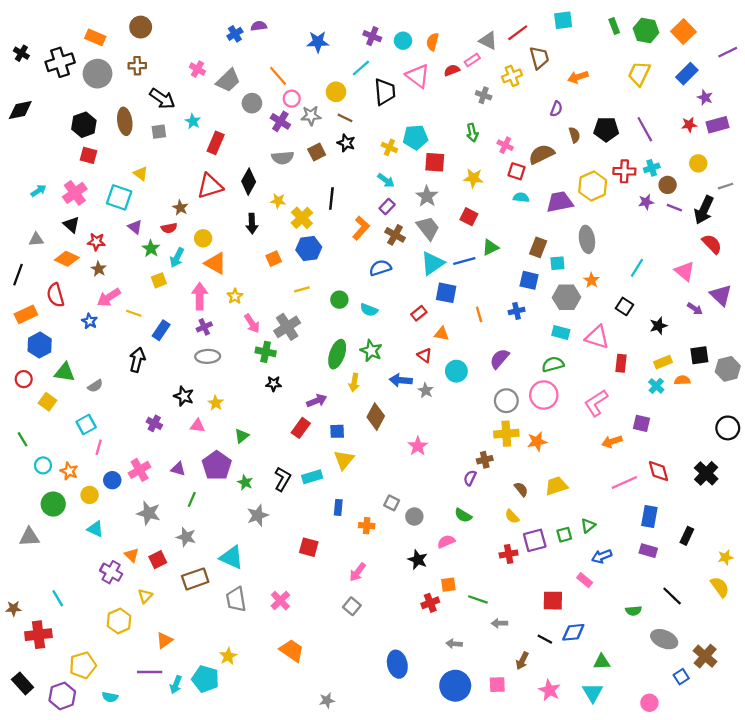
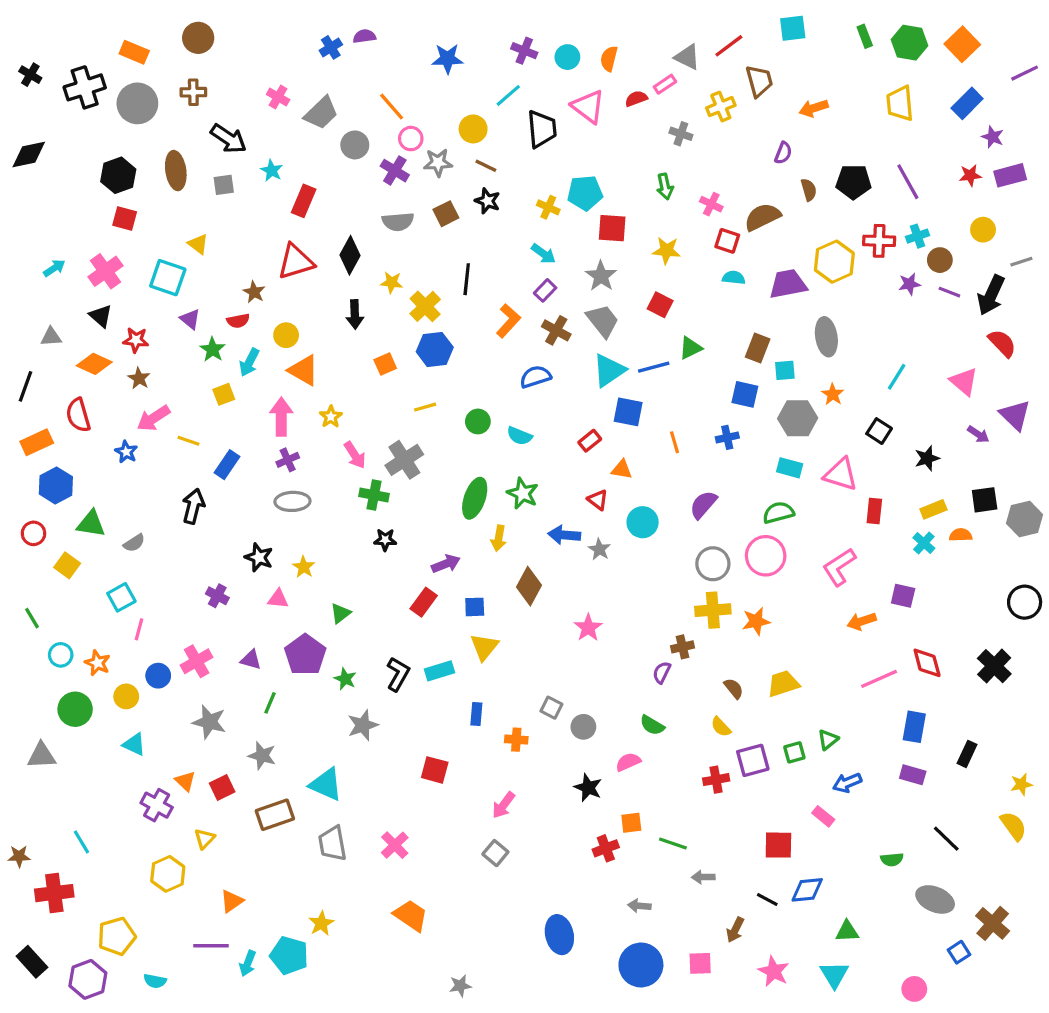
yellow trapezoid: (639, 74) -> (900, 103), turned -30

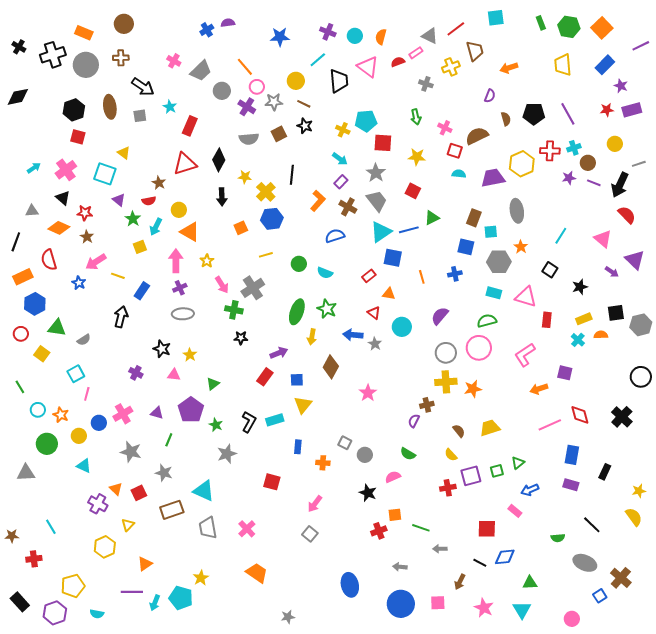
red cross: (54, 893) -> (34, 559), size x0.7

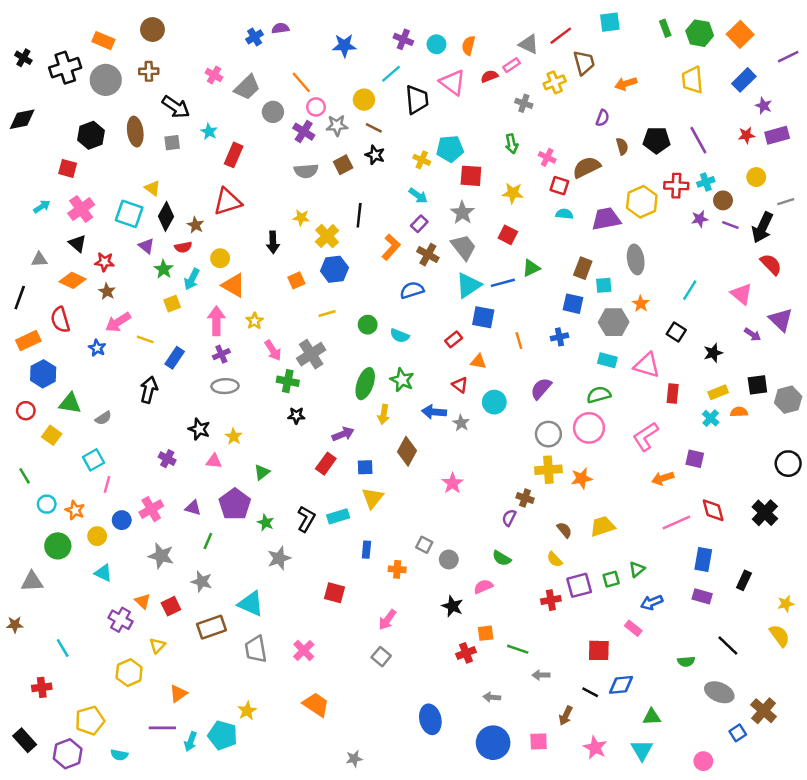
red square: (78, 137) -> (68, 168), moved
black diamond: (219, 160) -> (166, 216), moved
brown cross: (427, 405) -> (525, 498), turned 32
brown star: (12, 536) -> (15, 625), moved

